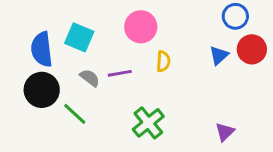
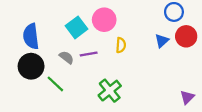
cyan square: (79, 37) -> (76, 27), moved, turned 30
purple triangle: (225, 132) -> (187, 97), moved

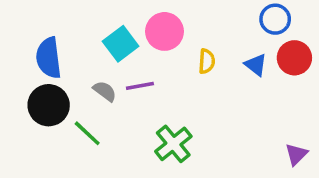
blue triangle: (162, 41) -> (256, 65), turned -40
yellow semicircle: (121, 45) -> (207, 61), moved

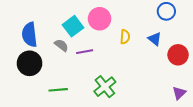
red circle: (294, 58) -> (178, 55), moved
gray semicircle: (105, 91) -> (61, 45), moved
green line: (87, 133) -> (58, 90), moved, turned -48

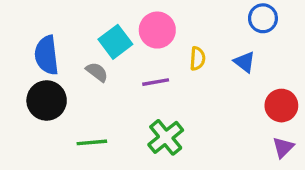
purple line: (85, 52) -> (156, 82), moved
red circle: (178, 55) -> (281, 106), moved

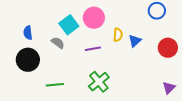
blue semicircle: (47, 55) -> (28, 33), size x0.6
blue triangle: (244, 62) -> (135, 41), moved, turned 40
red circle: (281, 106) -> (168, 48), moved

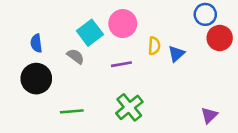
red circle: (168, 48) -> (220, 38), moved
purple triangle: (169, 88) -> (209, 115), moved

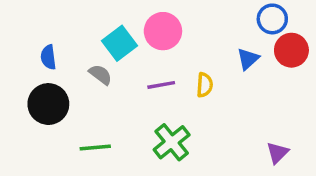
yellow semicircle: (154, 46) -> (205, 85), moved
blue triangle: (176, 54) -> (248, 59), moved

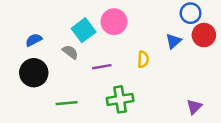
blue semicircle: (48, 57) -> (34, 40), turned 70
purple line: (161, 85) -> (102, 67), moved
green cross: (172, 142) -> (120, 99), turned 30

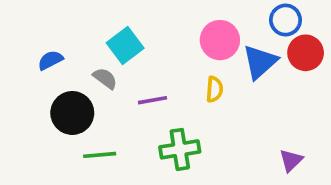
pink circle: (114, 22) -> (220, 40), moved
blue triangle: (174, 41) -> (260, 62), size x1.5
black circle: (34, 73) -> (72, 113), moved

